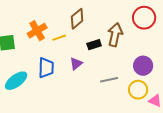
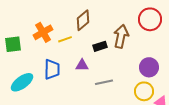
purple triangle: (76, 64) -> (82, 65), turned 40
gray line: (109, 80) -> (104, 82), moved

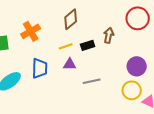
brown arrow: (121, 36) -> (109, 35), size x0.7
yellow line: (65, 39) -> (66, 46), moved

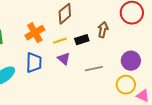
orange cross: (31, 31) -> (35, 33), moved
purple triangle: (70, 64) -> (64, 59), turned 40
gray line: (92, 81) -> (94, 69), moved

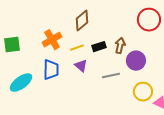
brown arrow: (103, 30) -> (120, 46), moved
purple circle: (131, 61) -> (136, 61), moved

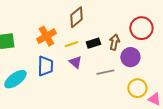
red circle: (149, 20) -> (141, 28), moved

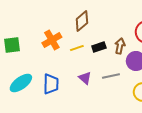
purple triangle: (75, 62) -> (85, 78), moved
blue trapezoid: (45, 66) -> (51, 84), moved

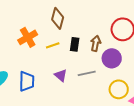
brown diamond: (82, 21) -> (58, 18), turned -35
black rectangle: (99, 47) -> (75, 44), turned -64

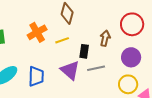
black rectangle: (75, 44) -> (84, 51), moved
purple circle: (112, 58) -> (131, 57), moved
purple triangle: (61, 75) -> (70, 70), size x1.5

